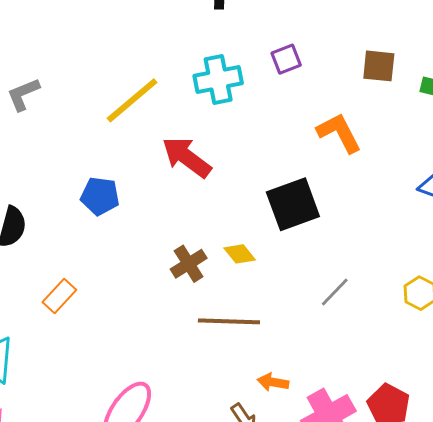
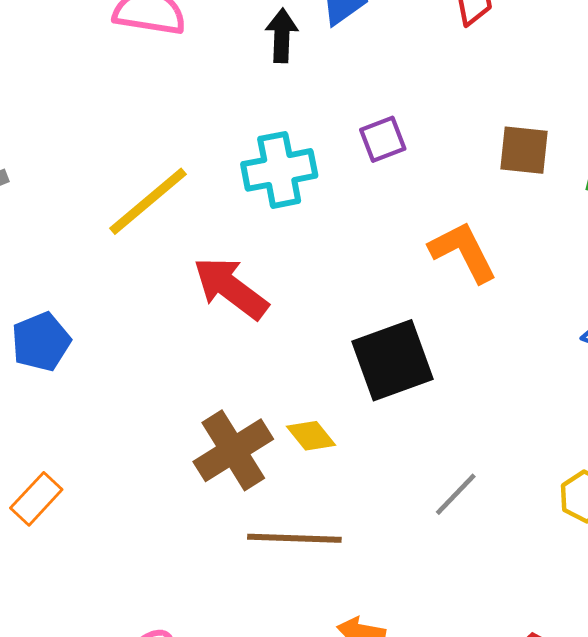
blue pentagon: (100, 196) -> (41, 342), moved, turned -30
brown cross: (189, 264) -> (233, 450), size x1.4

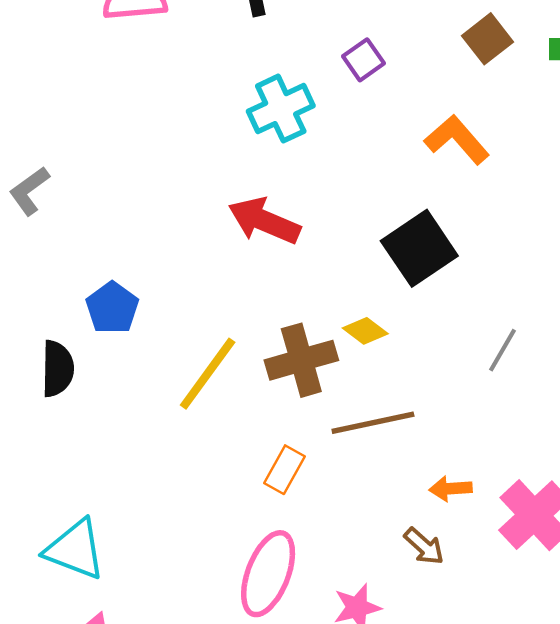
brown square: (524, 150) -> (488, 39), turned -30
yellow line: (148, 201) -> (208, 374), moved
brown cross: (233, 450) -> (301, 360), turned 30
orange rectangle: (36, 499) -> (284, 470), moved

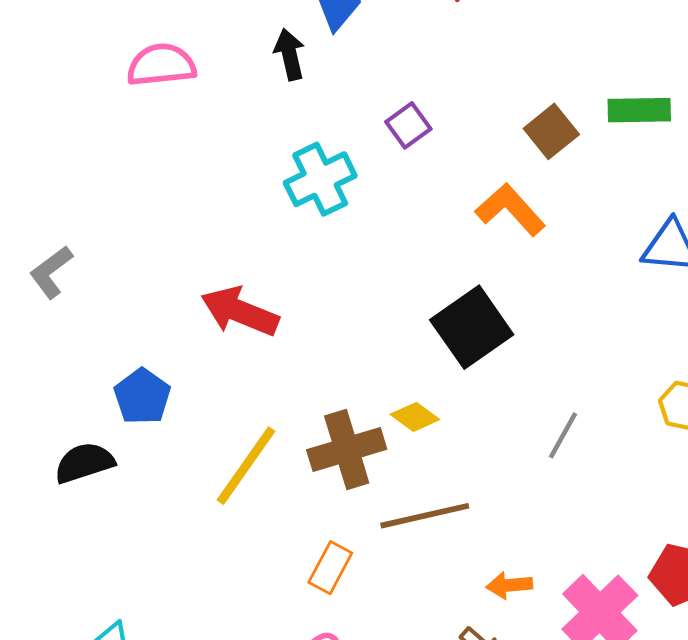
brown square: (488, 39) -> (551, 131), moved
red arrow: (264, 221) -> (240, 311), moved
black semicircle: (57, 369) -> (84, 463), turned -108

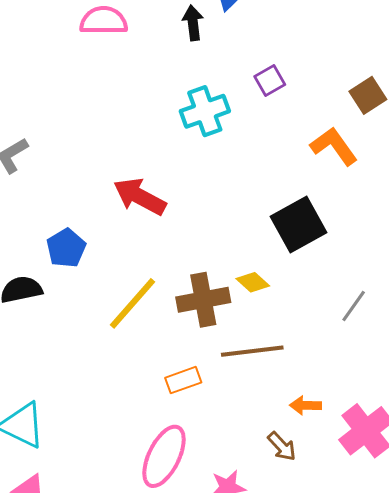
orange rectangle: (330, 568) -> (183, 380), turned 36

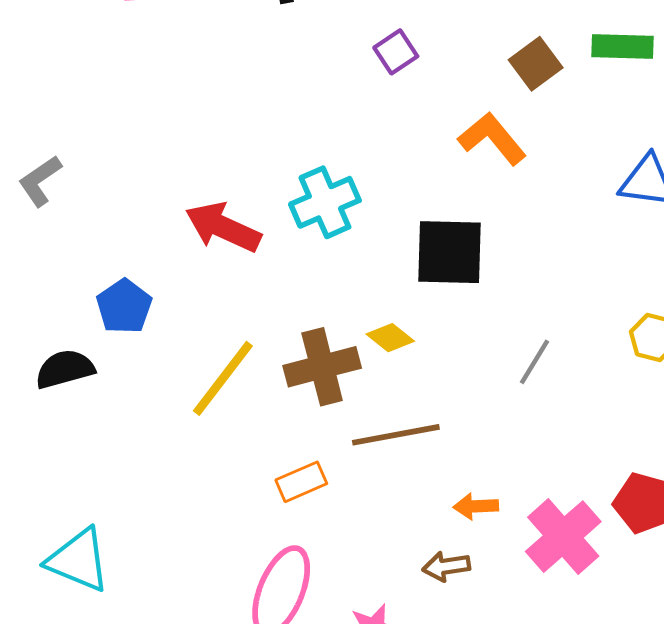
cyan cross: (205, 111) -> (325, 202), moved
black square: (299, 225) -> (450, 252), turned 34
brown arrow: (282, 446) -> (446, 566), turned 128

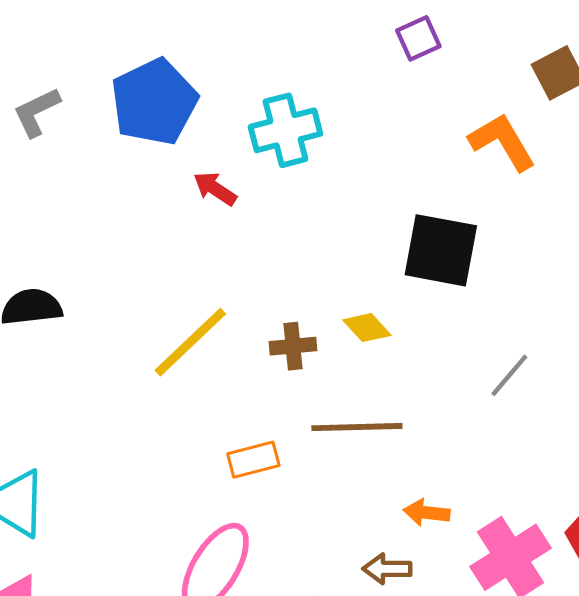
cyan cross: (325, 202) -> (285, 130), moved
red arrow: (223, 227) -> (215, 189), size x0.6
blue pentagon: (124, 306) -> (154, 102), moved, size x1.5
brown cross: (322, 367) -> (293, 346), size x0.6

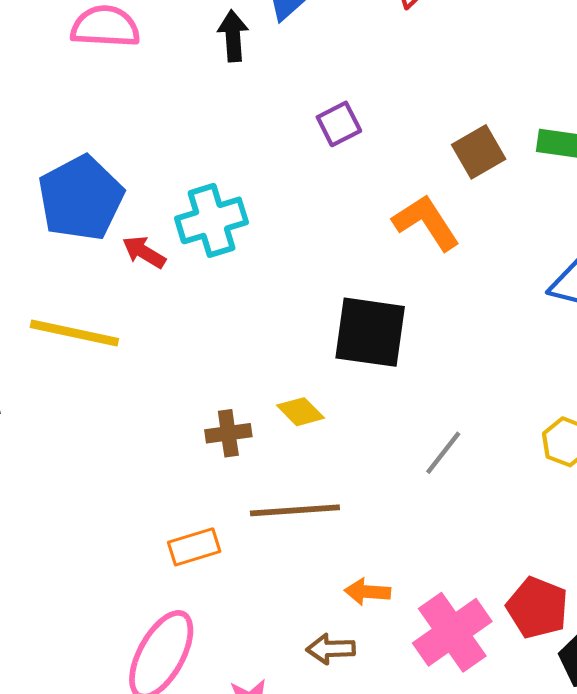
red arrow: (215, 189) -> (144, 252), moved
yellow line: (190, 342) -> (74, 333), moved, turned 58

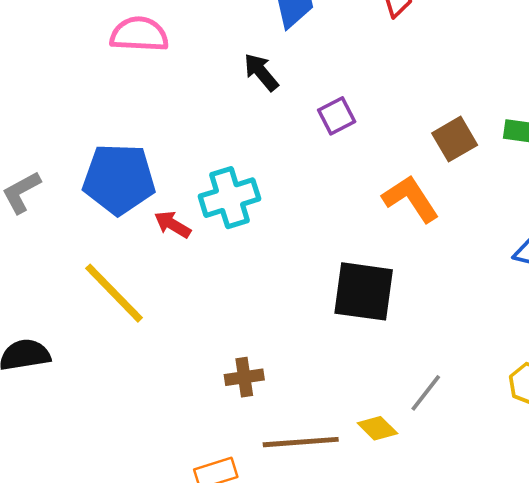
black arrow: (233, 36) -> (261, 72), moved, turned -36
blue pentagon: (81, 198) -> (119, 179), turned 30
yellow line: (74, 333) -> (114, 293), turned 34
yellow diamond: (300, 412) -> (377, 428), moved

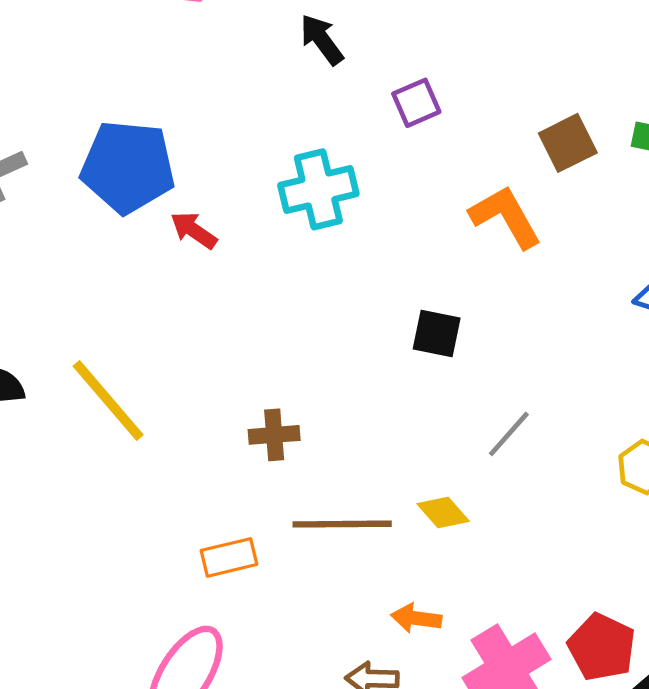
cyan cross: (229, 198) -> (318, 189), moved
black square: (364, 291) -> (437, 333), size x0.6
yellow line: (114, 293) -> (108, 401), moved
gray line: (426, 393) -> (509, 434), moved

